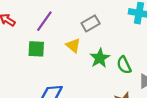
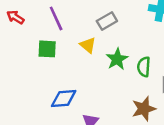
purple line: (44, 21) -> (56, 18), turned -60
green semicircle: (124, 65) -> (144, 67), turned 30

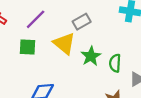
purple line: (56, 18) -> (36, 19), turned 70
yellow triangle: (88, 45) -> (64, 44), size x1.5

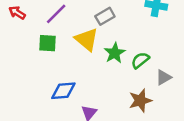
green semicircle: (115, 63) -> (140, 60), turned 48

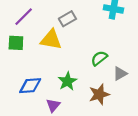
yellow triangle: (87, 39) -> (51, 40), turned -30
green star: (115, 53) -> (67, 81), moved

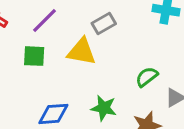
green star: (67, 81) -> (104, 108), turned -30

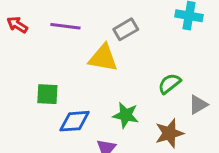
purple line: (44, 21) -> (65, 26), turned 52
green square: (34, 56) -> (47, 94), moved

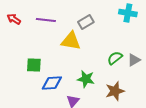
gray triangle: (198, 105) -> (134, 60), moved

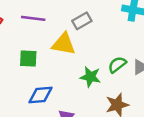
green square: (34, 65) -> (28, 59), moved
green star: (86, 79) -> (90, 77), moved

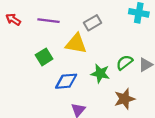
green square: (28, 59) -> (44, 57), turned -35
blue diamond: (40, 95) -> (66, 81), moved

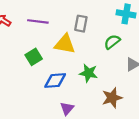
gray rectangle: (93, 23) -> (81, 24), turned -49
green semicircle: (125, 62) -> (112, 42), moved

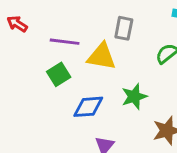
purple line: (38, 21) -> (65, 42), moved
green star: (88, 73) -> (134, 96), turned -30

